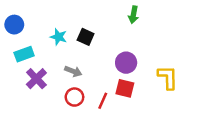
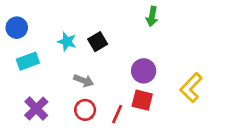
black square: (86, 37) -> (98, 42), turned 35
yellow L-shape: (168, 77) -> (191, 88), turned -135
purple cross: (36, 79) -> (36, 109), moved

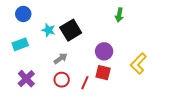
green arrow: (152, 16) -> (119, 15), moved
blue circle: (17, 28) -> (23, 14), moved
black square: (98, 42) -> (71, 30), size x1.5
gray arrow: (84, 81) -> (61, 58), turned -56

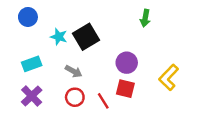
cyan rectangle: (20, 44) -> (32, 64), moved
gray arrow: (61, 58) -> (74, 71), turned 64
red line: (85, 83) -> (103, 101), turned -56

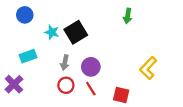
purple circle: (127, 63) -> (91, 67), moved
gray arrow: (74, 71) -> (65, 63), turned 72
red square: (125, 89) -> (121, 95), moved
purple cross: (32, 96) -> (14, 84), moved

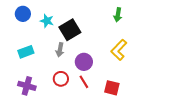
cyan star: (52, 32) -> (47, 21), moved
gray arrow: (65, 63) -> (60, 50), moved
yellow L-shape: (148, 68) -> (119, 50), moved
purple cross: (14, 84) -> (27, 86), moved, turned -30

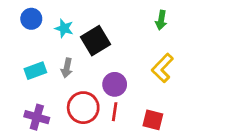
gray arrow: (60, 50) -> (67, 68), moved
red circle: (61, 79) -> (83, 108), size x1.5
red line: (84, 82) -> (115, 112), turned 40

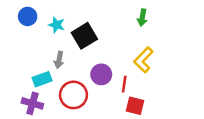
cyan rectangle: (35, 71) -> (42, 79), moved
red line: (115, 112) -> (124, 84), moved

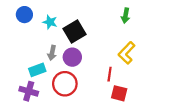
purple circle: (101, 74) -> (72, 57), moved

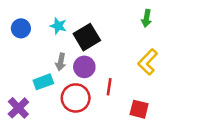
blue circle: (24, 15) -> (21, 28), moved
red line: (110, 74) -> (109, 87), moved
purple cross: (29, 91) -> (18, 108), moved, turned 30

